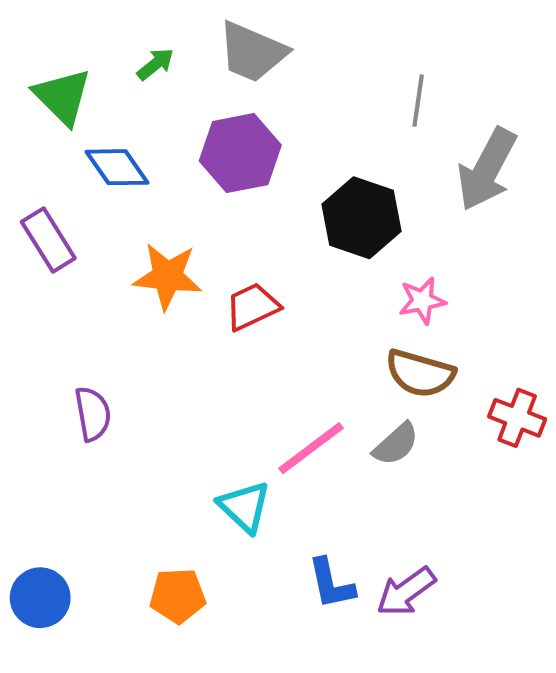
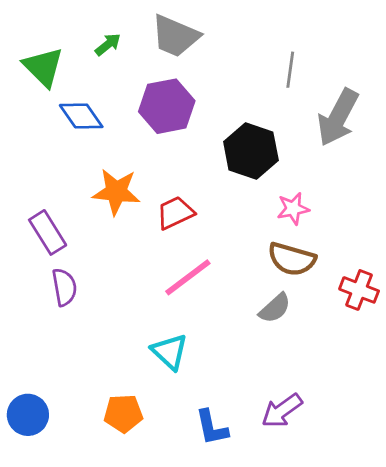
purple rectangle: (48, 240) -> (48, 232), moved
pink line: (311, 448) -> (188, 277), moved
blue L-shape: (331, 584) -> (212, 427), moved

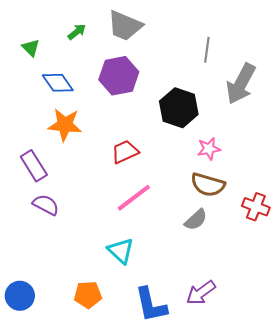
green triangle: (43, 67) -> (31, 48), size x0.6
orange star: (116, 192) -> (65, 125), moved
purple semicircle: (64, 287) -> (46, 205), turned -52
blue L-shape: (212, 427) -> (151, 305), size x1.4

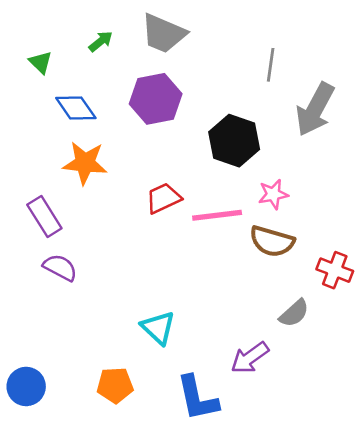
pink line: (134, 198) -> (217, 215), moved, turned 30
gray semicircle: (196, 220) -> (294, 313), moved
purple arrow: (201, 293) -> (250, 358), moved

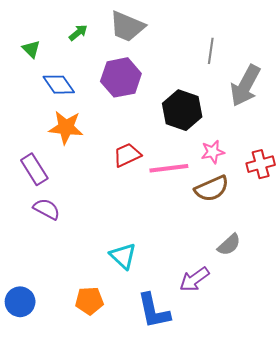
brown semicircle: (272, 241) -> (212, 189), turned -40
red cross: (335, 270) -> (261, 164), moved, turned -36

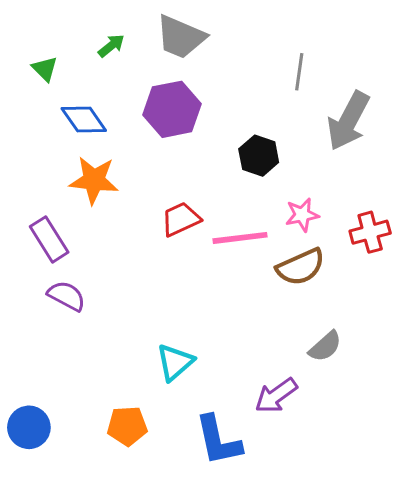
black hexagon: (182, 110) -> (259, 156), size x0.7
cyan triangle: (123, 256) -> (175, 362), turned 36

